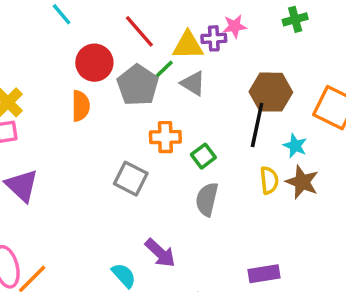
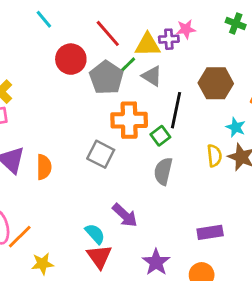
green cross: (295, 19) -> (236, 24), turned 36
orange semicircle: (81, 106) -> (44, 167), moved
black line: (257, 125) -> (176, 110), moved
orange cross: (165, 137) -> (129, 120), size x1.4

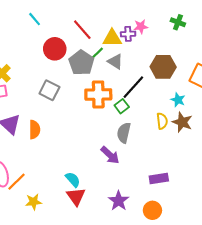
black line: (176, 110) -> (133, 87), turned 30
gray square: (101, 154) -> (49, 90), moved
purple arrow: (125, 215) -> (110, 155), moved

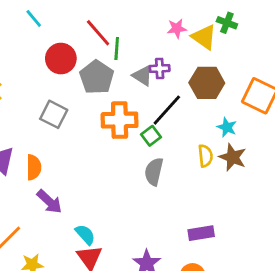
purple cross: (128, 34) -> (160, 69), moved
yellow triangle: (112, 38) -> (204, 37), moved, turned 36
green line: (96, 54) -> (117, 48), moved, turned -42
purple arrow: (110, 155) -> (49, 202), moved

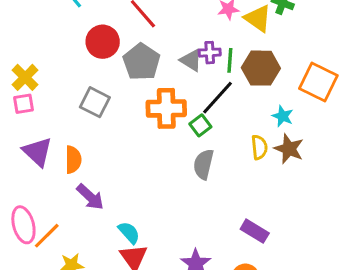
green line: (117, 48) -> (230, 60), moved
purple rectangle: (201, 233) -> (255, 231), turned 40

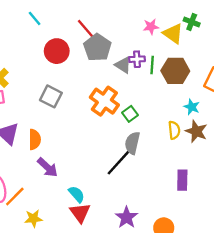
gray pentagon: (141, 62) -> (97, 48), moved
black line: (217, 98) -> (118, 163), moved
orange cross: (166, 108) -> (104, 101), turned 36
purple rectangle: (255, 231) -> (182, 180), moved, turned 60

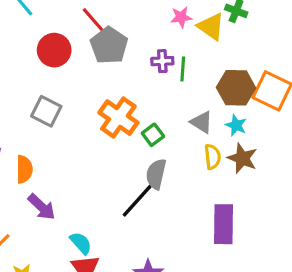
gray triangle: (123, 65) -> (202, 122), moved
brown hexagon: (175, 71) -> (236, 88), moved
purple rectangle: (182, 180) -> (224, 224), size x1.4

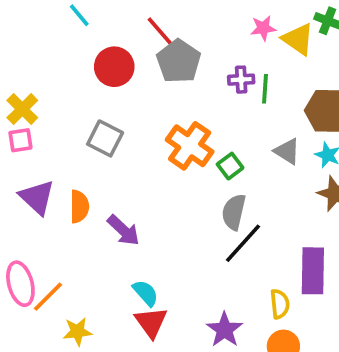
yellow semicircle: (213, 157) -> (280, 304), moved
black line: (137, 201) -> (243, 243), moved
purple arrow: (42, 207) -> (123, 230), moved

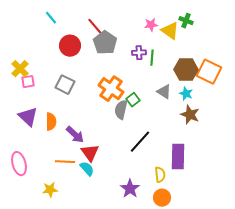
pink square: (20, 140) -> (28, 82), moved
gray semicircle: (234, 212) -> (121, 110), moved
orange line: (48, 297) -> (65, 162), moved, turned 48
red triangle: (151, 322) -> (90, 153), moved

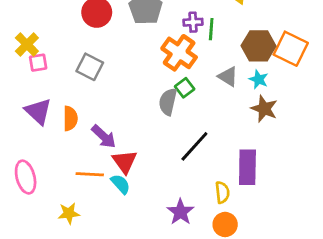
orange cross: (111, 89) -> (179, 53), moved

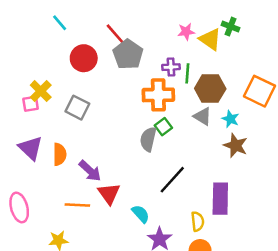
yellow cross: (27, 44) -> (41, 91), moved
brown hexagon: (259, 46) -> (210, 89), moved
orange cross: (179, 53) -> (158, 95), turned -36
cyan semicircle: (120, 184) -> (141, 214), moved

